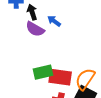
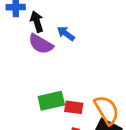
red rectangle: (60, 77) -> (74, 107), size x0.6
orange semicircle: (85, 79) -> (107, 110), turned 115

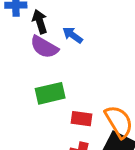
green rectangle: (51, 101) -> (50, 93), moved

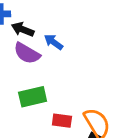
black arrow: (40, 22) -> (23, 29), turned -50

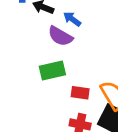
purple semicircle: (27, 53) -> (60, 36), moved

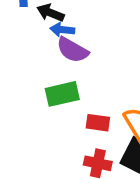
blue arrow: (72, 19) -> (62, 30), moved, turned -30

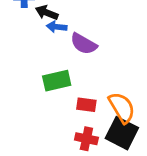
purple semicircle: (72, 50) -> (84, 44), moved

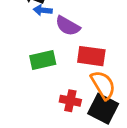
red rectangle: (86, 105) -> (91, 56), moved, size x1.5
red cross: (86, 139) -> (70, 101), moved

